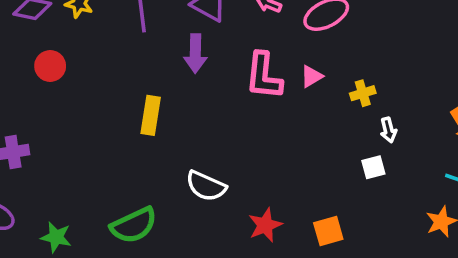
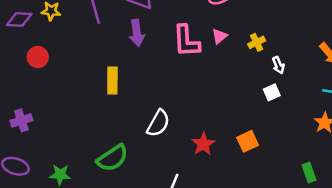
white semicircle: (206, 186) -> (158, 123), turned -76

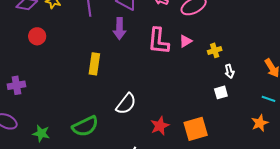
orange square: (248, 141) -> (196, 129), size x1.4

